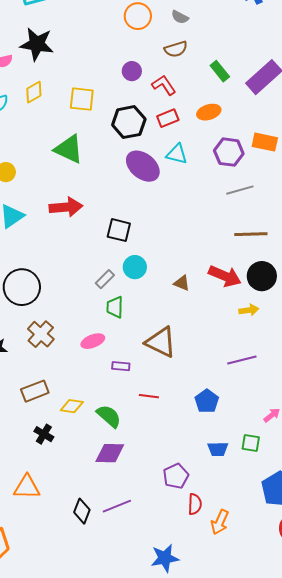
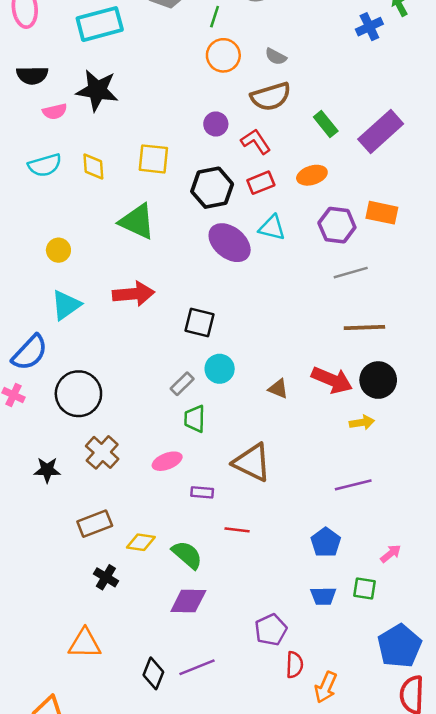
brown semicircle: (176, 49) -> (271, 97), size x1.4
yellow diamond: (34, 92) -> (93, 166), moved, turned -65
blue pentagon: (207, 401) -> (326, 542), moved

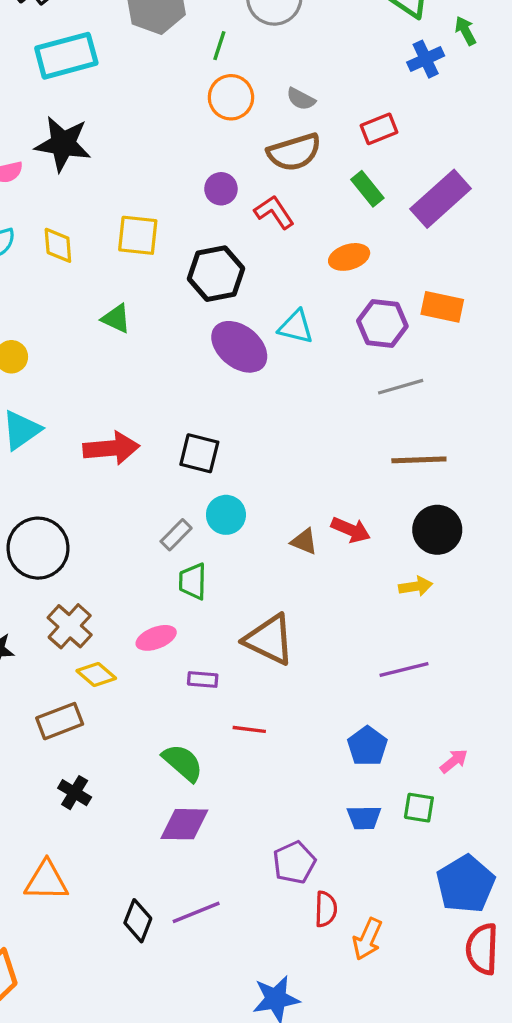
red rectangle: (261, 183) -> (379, 129), moved
green triangle: (137, 221) -> (116, 319), size x0.6
red arrow: (133, 294) -> (111, 448), moved
red arrow: (332, 380) -> (351, 530), moved, size x0.7
yellow diamond: (141, 542) -> (96, 675), moved, turned 32

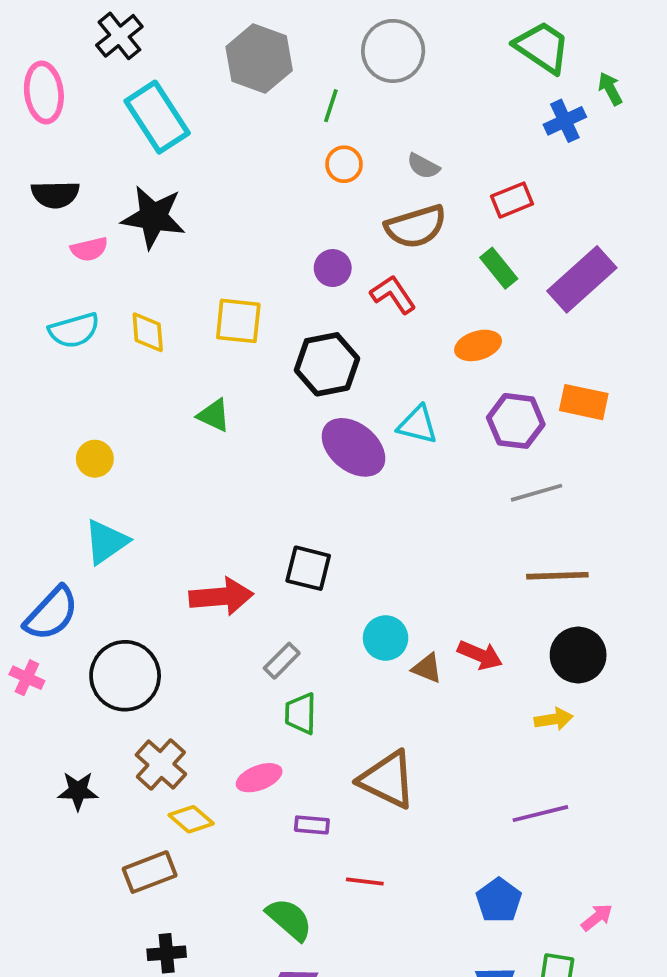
cyan rectangle: (66, 56) -> (157, 117), turned 72
orange circle: (231, 97) -> (344, 164), size x0.7
red arrow: (111, 448) -> (221, 596), moved
cyan circle: (226, 515) -> (386, 638), moved
black cross: (75, 793) -> (167, 953), turned -36

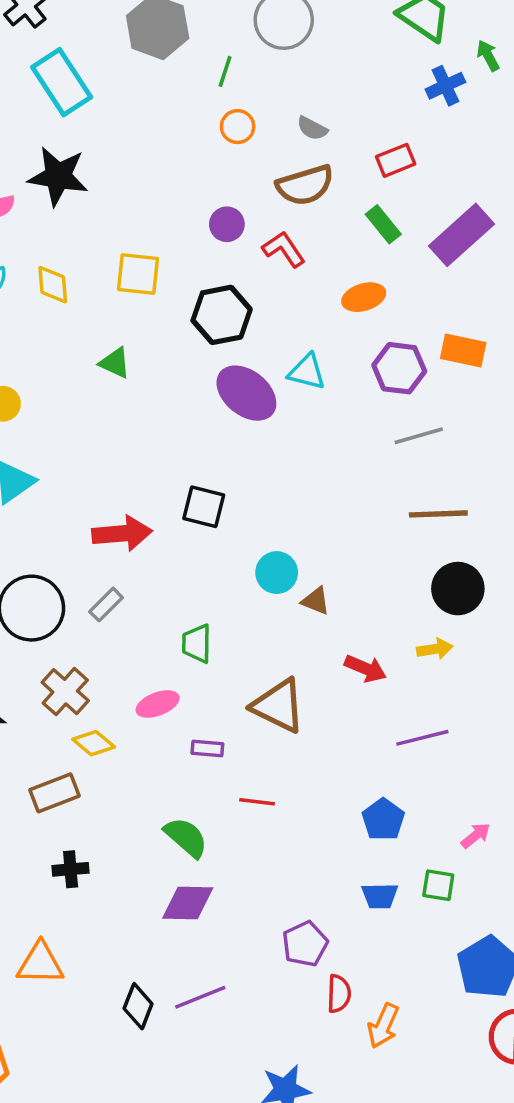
red arrow: (480, 655) -> (365, 668), moved
gray rectangle: (282, 661) -> (106, 605), moved

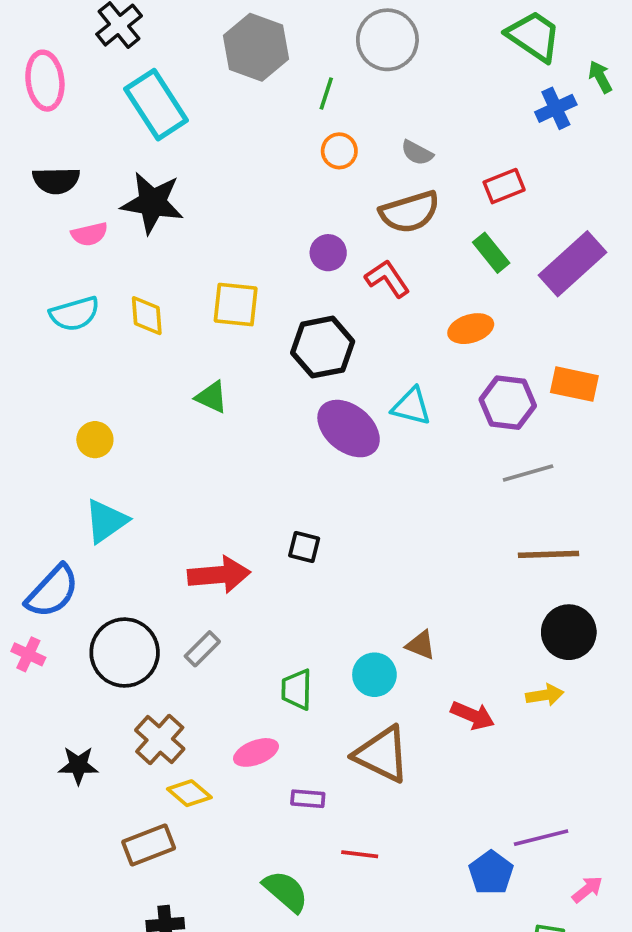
black square: (204, 507) -> (304, 547), size x0.7
cyan circle: (277, 573) -> (374, 675), moved
purple line: (422, 738) -> (541, 838), moved

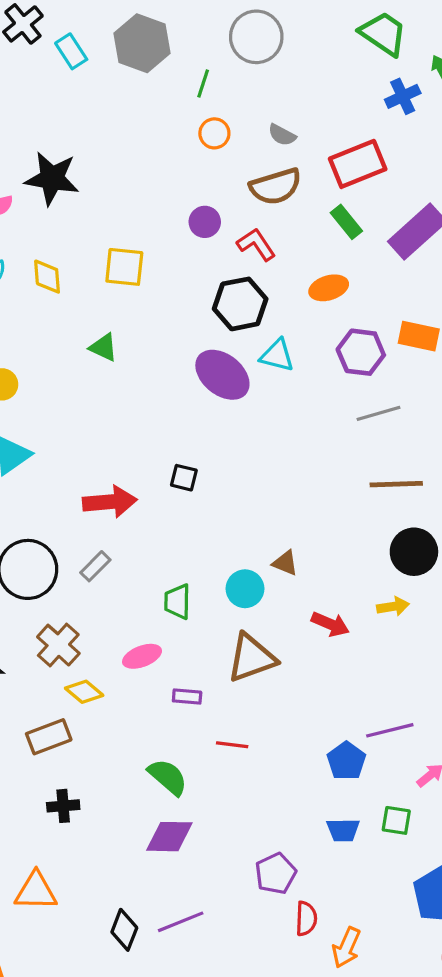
cyan rectangle: (156, 105) -> (71, 51), moved, size x0.6
red rectangle: (504, 186) -> (358, 164), size x1.6
black hexagon: (323, 347) -> (240, 304), moved
brown triangle: (382, 754) -> (251, 658), turned -46

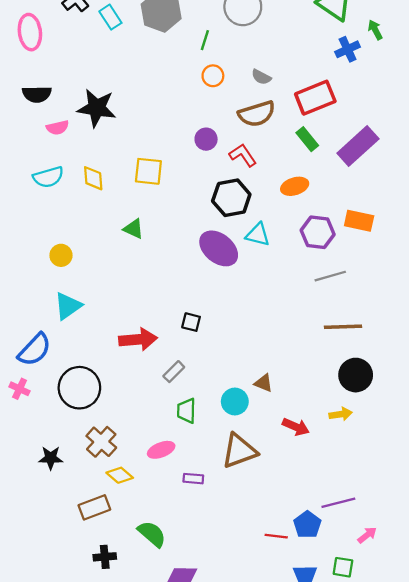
gray rectangle: (95, 566) -> (174, 372), moved
red line: (232, 745) -> (276, 536), moved
green semicircle: (168, 777) -> (152, 534), moved

